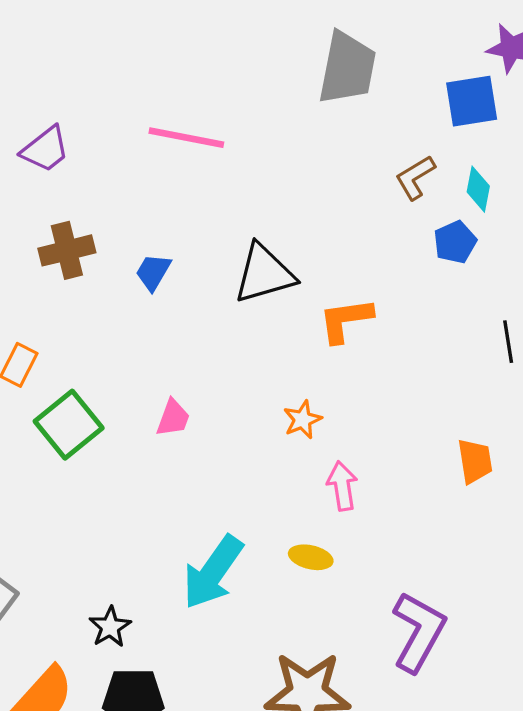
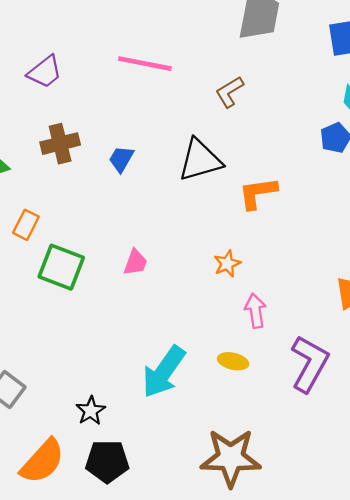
brown L-shape: (415, 177) -> (230, 92), moved
green square: (69, 425) -> (61, 267), turned -30
purple L-shape: (419, 632) -> (310, 364), moved

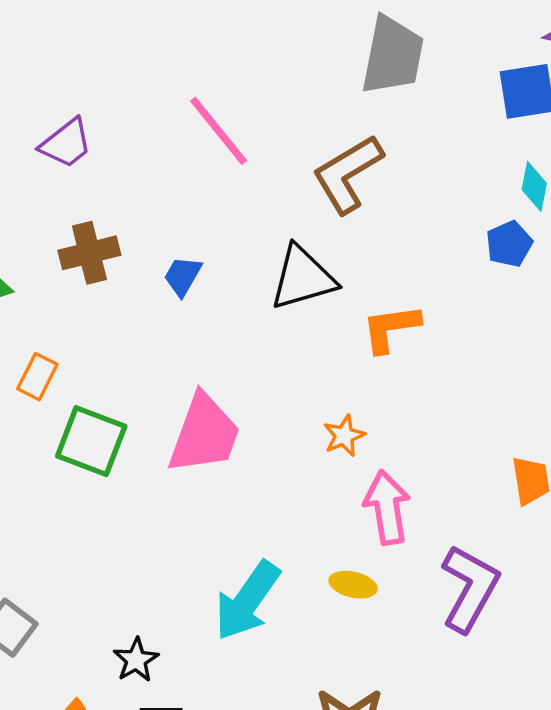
pink line: (145, 64) -> (219, 131), turned 40
brown L-shape: (230, 92) -> (348, 174), size x1.6
pink trapezoid: (135, 262) -> (204, 434), size x2.0
pink arrow: (255, 311) -> (387, 508), size x1.4

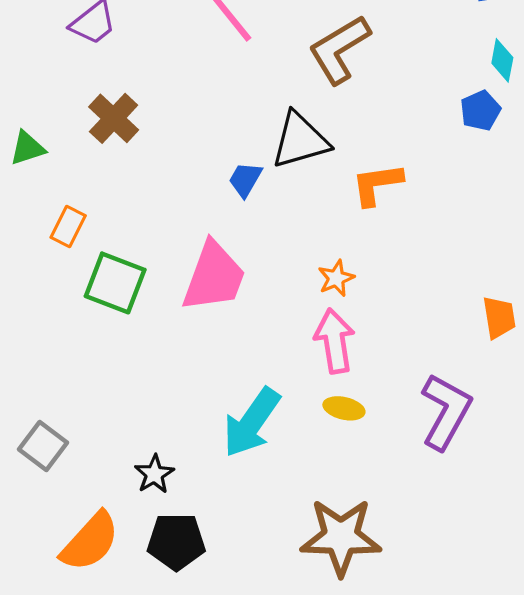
brown cross: (89, 253) -> (114, 118), turned -33
blue trapezoid: (183, 276) -> (245, 179), moved
pink arrow: (387, 508) -> (335, 341), moved

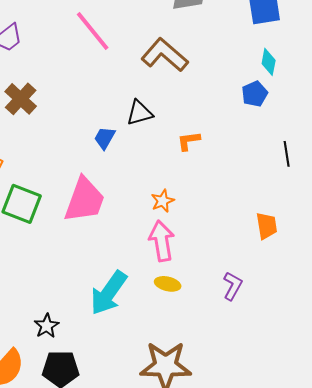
brown L-shape: (339, 49) -> (165, 55), turned 72
black triangle: (300, 140) -> (140, 113), size x0.7
orange L-shape: (377, 184) -> (189, 141), size x0.7
purple L-shape: (446, 411) -> (233, 286), size x0.6

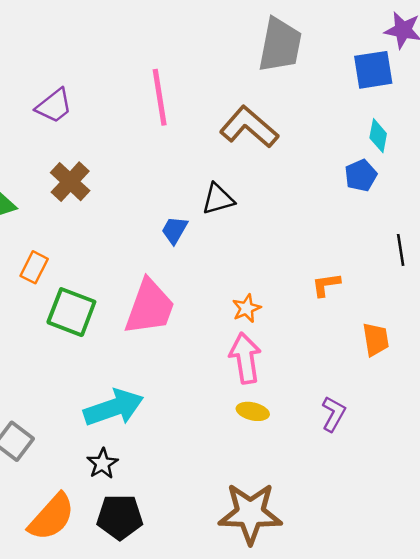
pink line: (93, 31) -> (160, 97), turned 30
orange L-shape: (189, 141) -> (326, 285), moved
cyan arrow: (109, 293) -> (114, 408), moved, turned -144

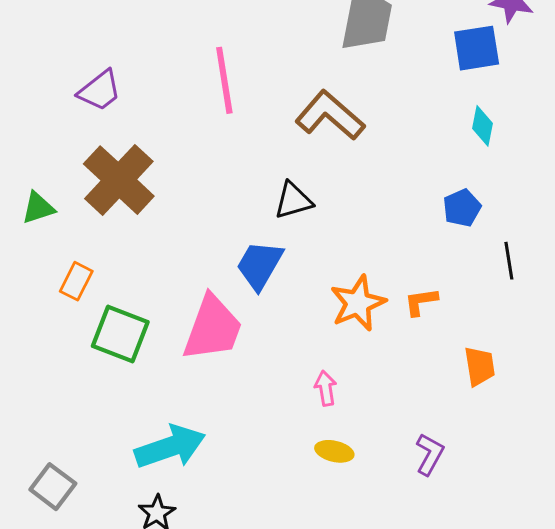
blue pentagon: (361, 175) -> (462, 208), moved
brown cross: (70, 182) -> (119, 180), size x1.5
blue trapezoid: (174, 230) -> (260, 265), moved, size x1.5
orange star: (247, 308) -> (358, 303), moved, size x1.6
pink arrow: (245, 358) -> (326, 388), size x0.6

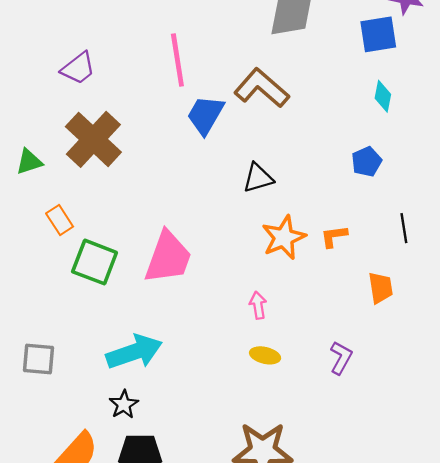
black triangle: (293, 201) -> (258, 178), moved
black line: (509, 261) -> (404, 228), moved
blue trapezoid: (260, 265) -> (205, 115), moved
orange rectangle: (76, 281) -> (60, 220), turned -60
gray square: (53, 487) -> (39, 359), moved, turned -32

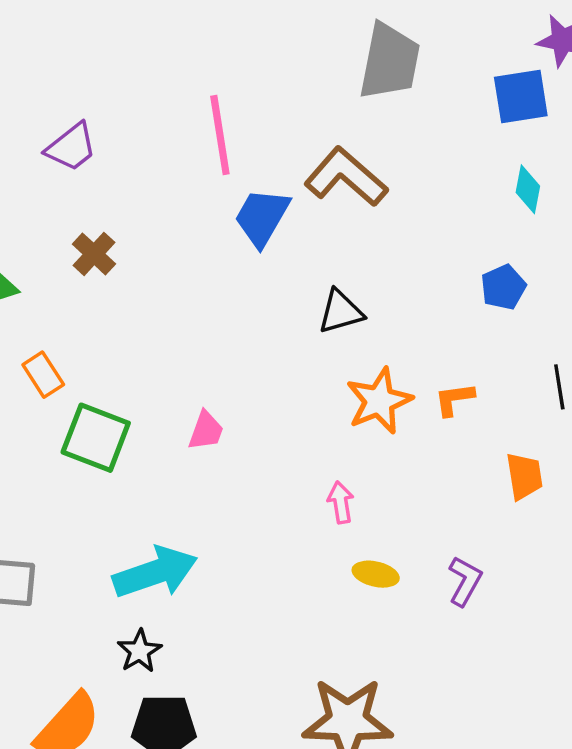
brown cross: (93, 139) -> (94, 254), size x0.5
pink trapezoid: (168, 257) -> (206, 431), size x0.5
yellow ellipse: (265, 355) -> (376, 574), moved

